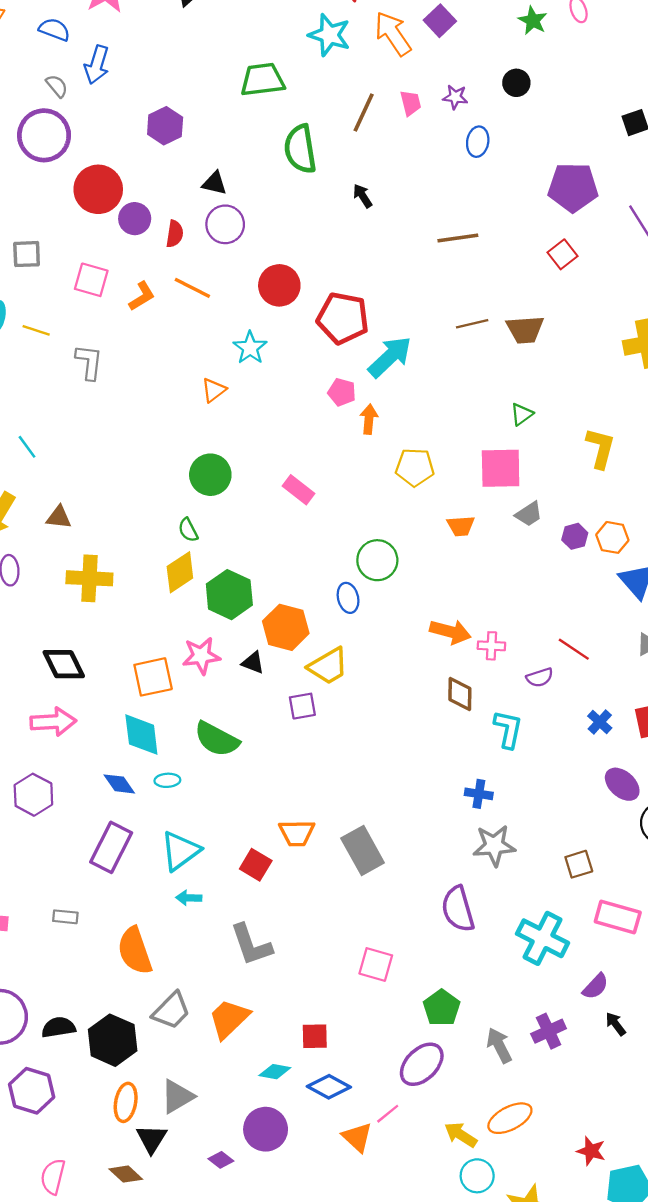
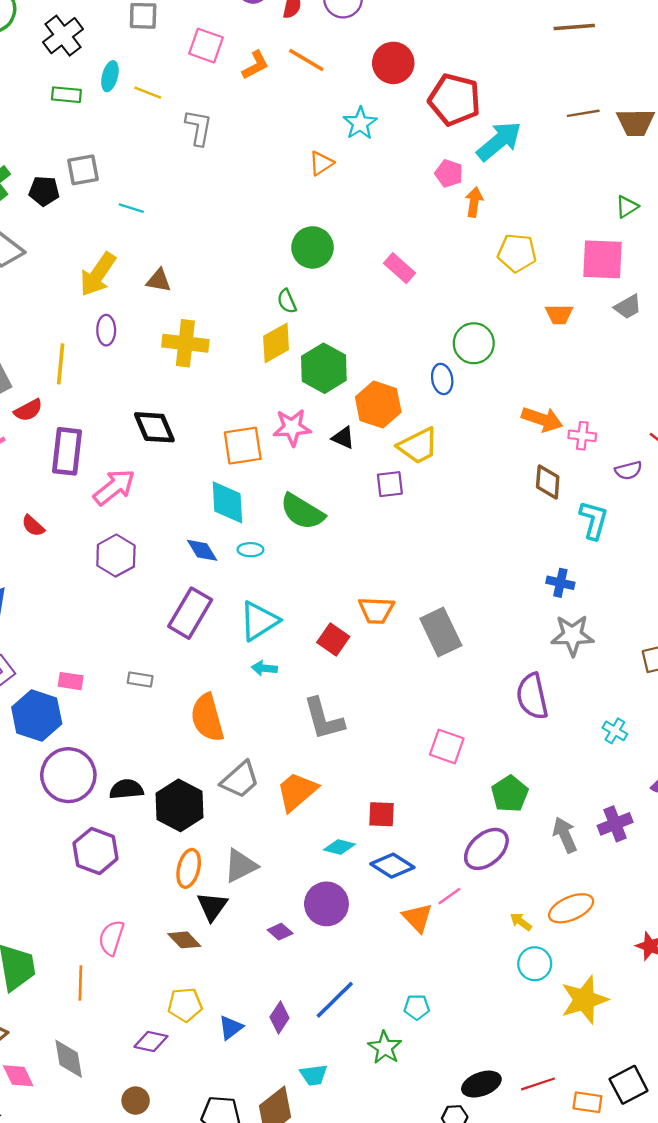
cyan line: (27, 447) -> (131, 208), turned -40
pink arrow: (53, 722) -> (114, 487), moved, turned -39
cyan cross: (543, 938) -> (615, 731), size x0.5
yellow arrow: (461, 1135) -> (521, 922), size x0.7

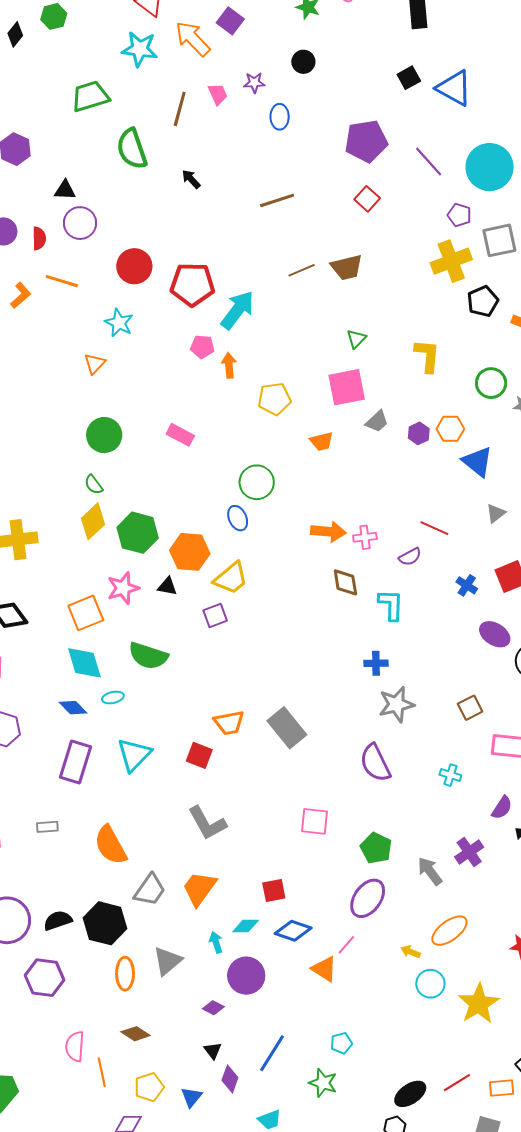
cyan arrow: (264, 668) -> (216, 942), moved, turned 80
black triangle: (212, 906) -> (213, 1051), moved, size x0.7
orange line: (80, 983) -> (102, 1072), moved

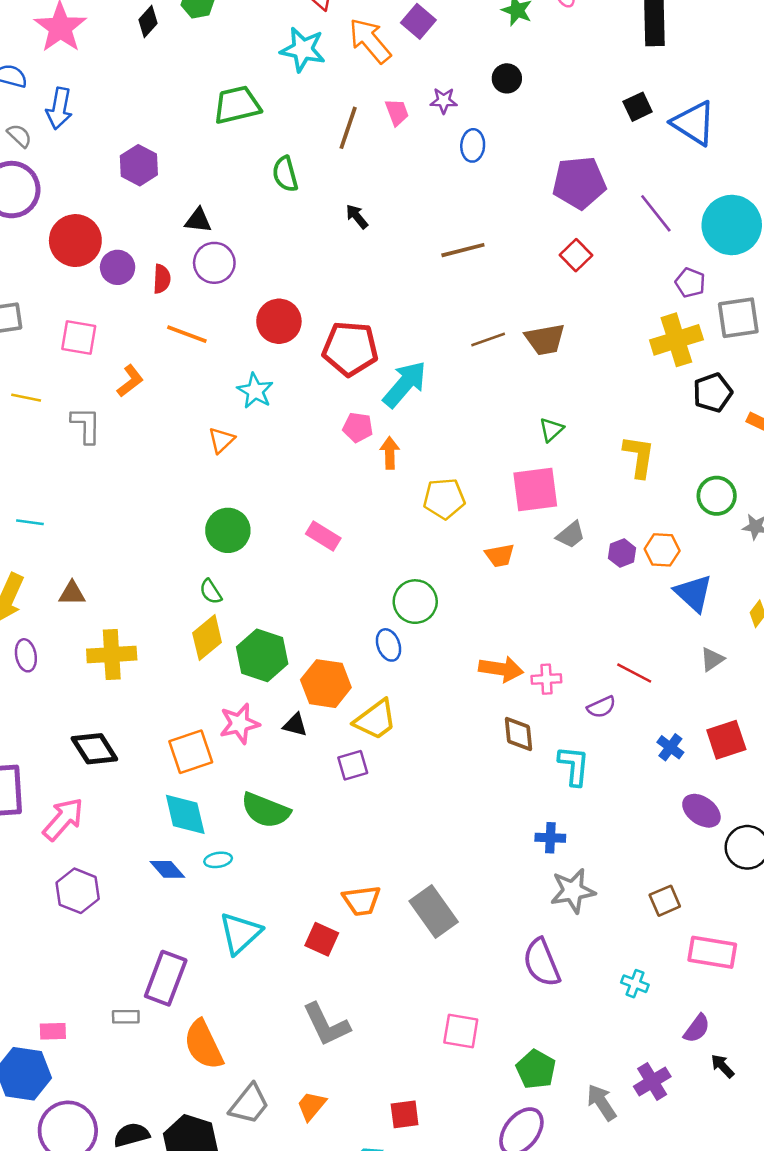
green semicircle: (132, 149) -> (285, 174), size x0.7
orange L-shape: (21, 295) -> (130, 381), moved
purple rectangle: (76, 762) -> (166, 978), moved
orange trapezoid: (199, 888) -> (311, 1106), size x0.7

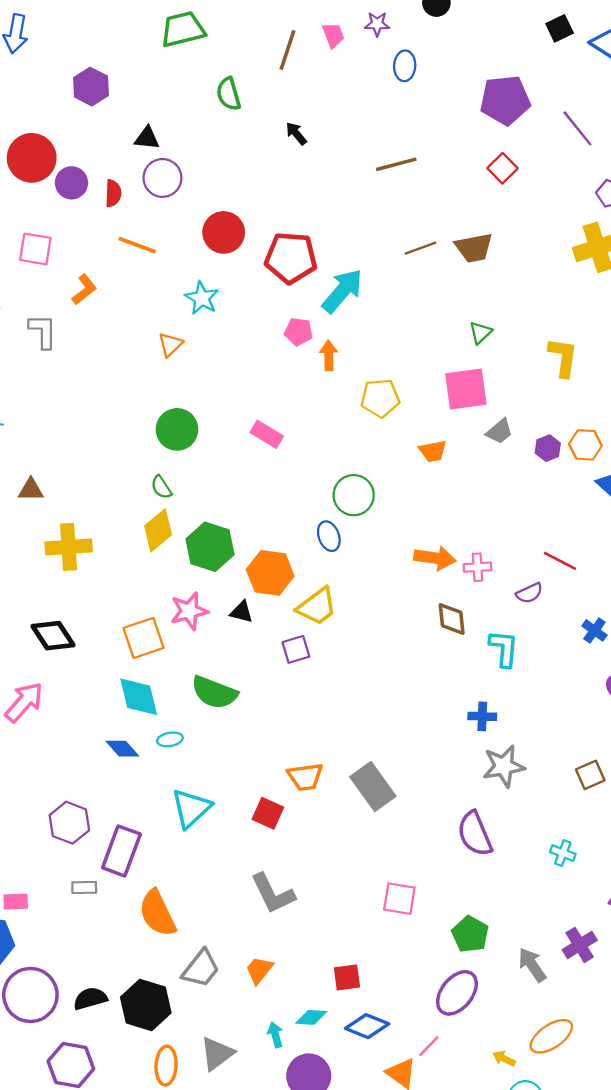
purple hexagon: (78, 891) -> (69, 823), moved

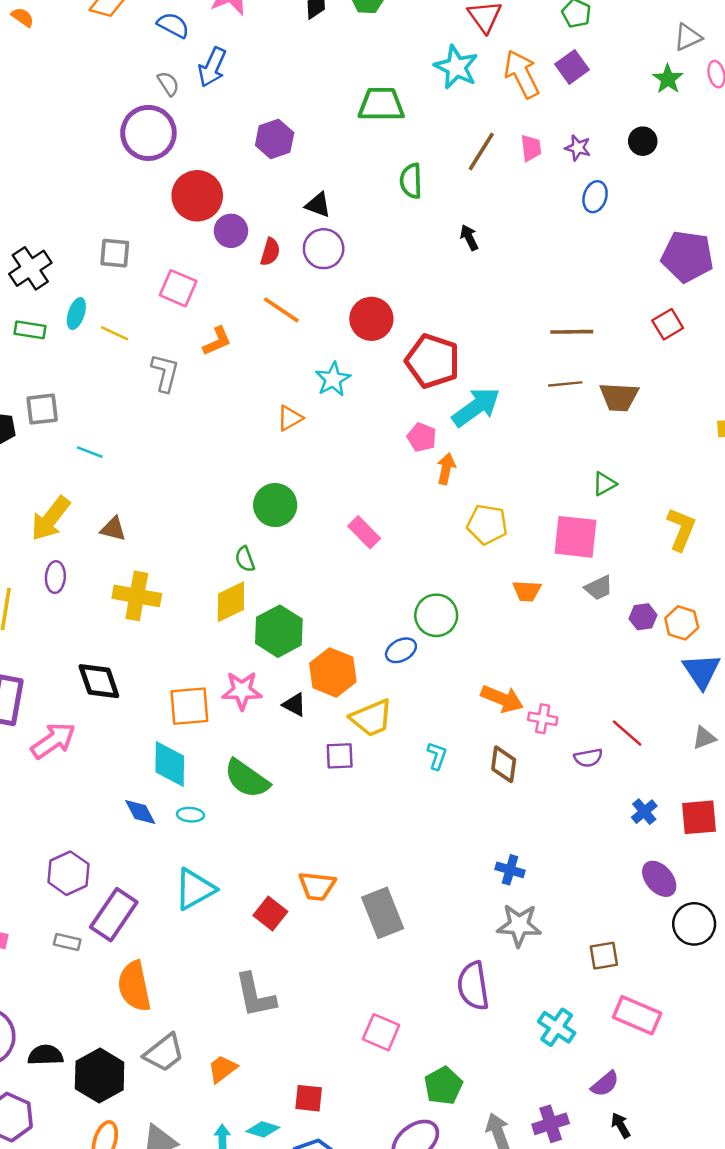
brown line: (396, 164) -> (572, 332), moved
blue ellipse: (329, 536) -> (401, 650), turned 68
cyan L-shape: (504, 648) -> (437, 756), moved, size x0.7
cyan cross: (563, 853) -> (557, 1027), size x1.4

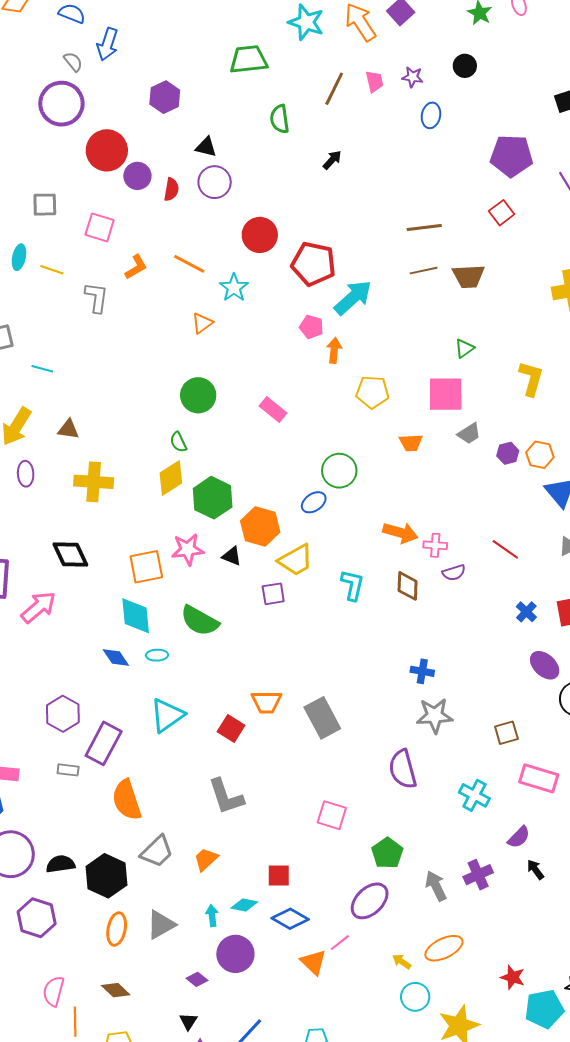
black arrow: (469, 238) -> (332, 160), turned 75
orange line: (281, 310) -> (189, 264), moved
cyan L-shape: (437, 756) -> (352, 585), size x1.4
purple semicircle: (588, 758) -> (454, 573), moved

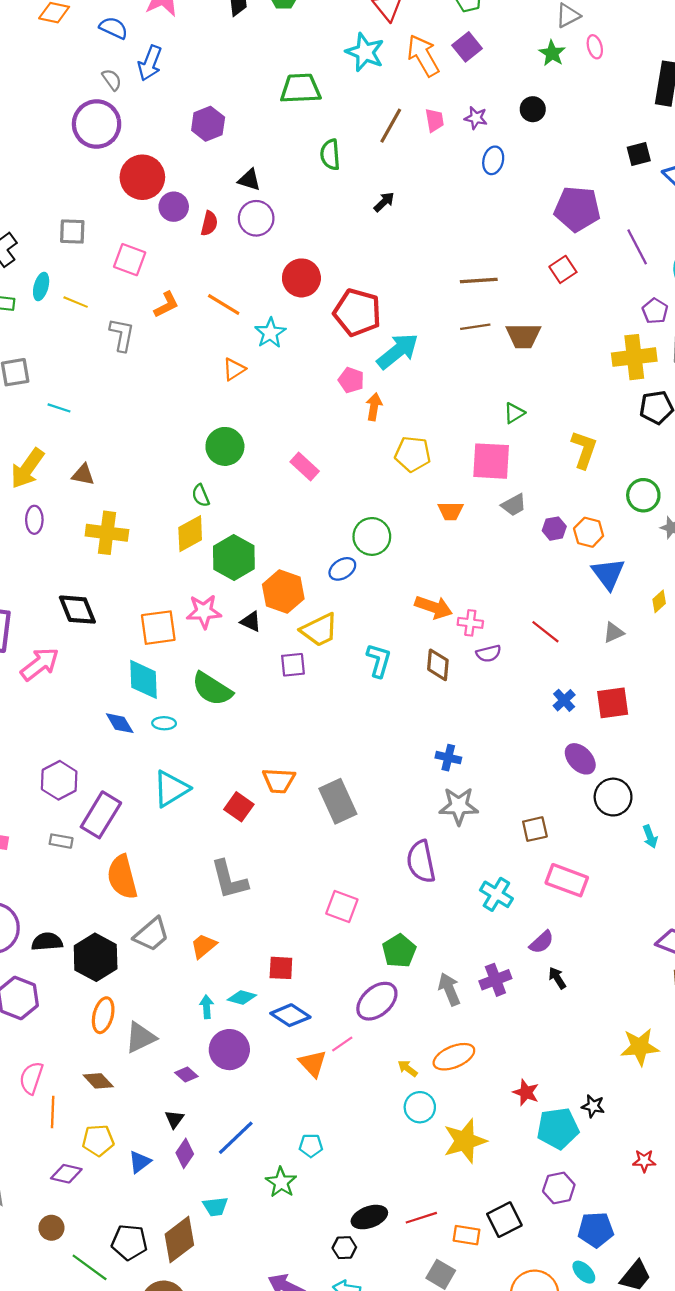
gray triangle: (161, 925) -> (140, 1037), moved

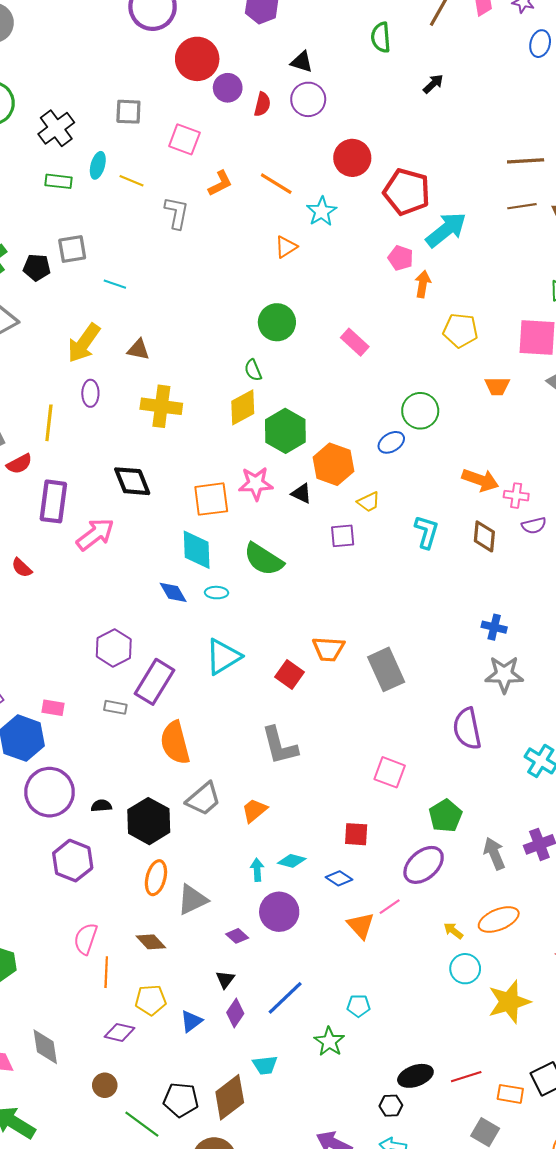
yellow trapezoid: (319, 630) -> (369, 502), size x0.6
black semicircle: (47, 942) -> (101, 806), size x0.7
red square: (281, 968) -> (356, 834), moved
blue diamond: (290, 1015) -> (339, 878), size x0.7

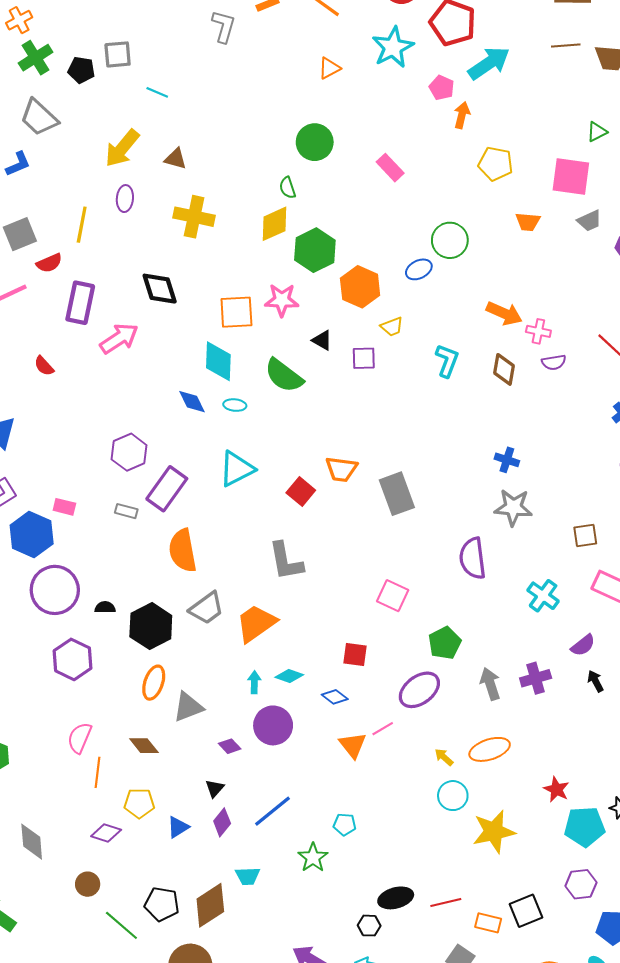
cyan star: (322, 212) -> (393, 47), moved, size x1.4
black triangle: (302, 493) -> (322, 340), moved
orange trapezoid: (254, 810) -> (256, 623), size x1.6

